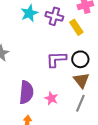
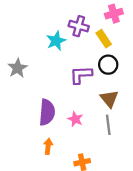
cyan star: (29, 13) -> (56, 41), moved
black circle: (80, 59) -> (108, 65), moved
gray line: (80, 103) -> (108, 125), turned -30

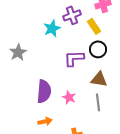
purple cross: (79, 26) -> (72, 15), turned -36
brown triangle: (109, 99) -> (99, 79), turned -42
orange arrow: (48, 146) -> (45, 121), turned 72

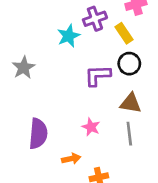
purple semicircle: (44, 91) -> (38, 134), moved
orange arrow: (45, 121) -> (71, 159), moved

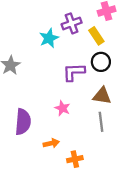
pink star: (91, 127) -> (62, 108), moved

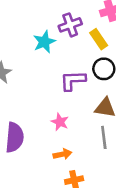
orange arrow: (51, 143) -> (62, 154), moved

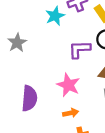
pink star: (60, 122) -> (68, 85), size x1.5

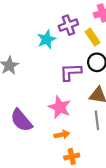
purple semicircle: (29, 98) -> (21, 120), turned 135

